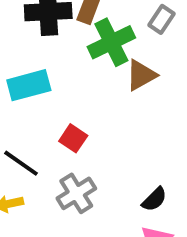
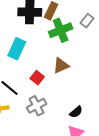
brown triangle: (141, 75) -> (61, 66), moved
cyan rectangle: (29, 85) -> (17, 49), turned -55

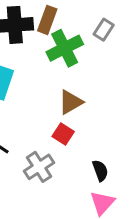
red square: (37, 78) -> (63, 134), moved
black semicircle: (76, 112) -> (100, 171), turned -64

